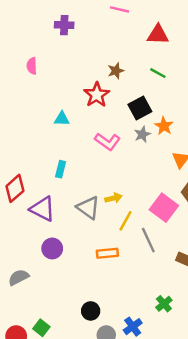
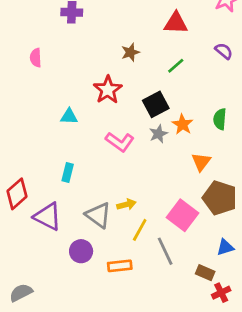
brown star: (116, 71) -> (130, 52), moved
green line: (158, 73) -> (176, 66), turned -70
purple circle: (52, 248) -> (81, 251), moved

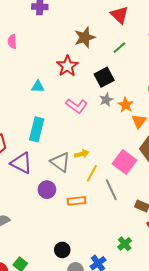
red triangle: (176, 23) -> (119, 15), turned 42
brown star: (130, 52) -> (85, 37), size x1.5
orange star: (182, 124) -> (126, 105), moved
cyan rectangle: (68, 172) -> (37, 129), size x1.6

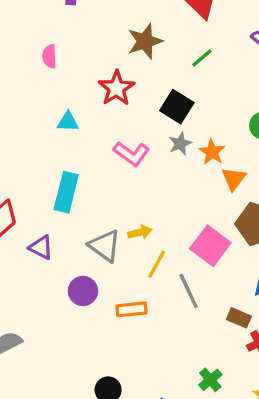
pink semicircle: (12, 41) -> (49, 56), moved
black square: (104, 77) -> (177, 107), turned -30
purple triangle: (21, 163) -> (41, 247), size x0.7

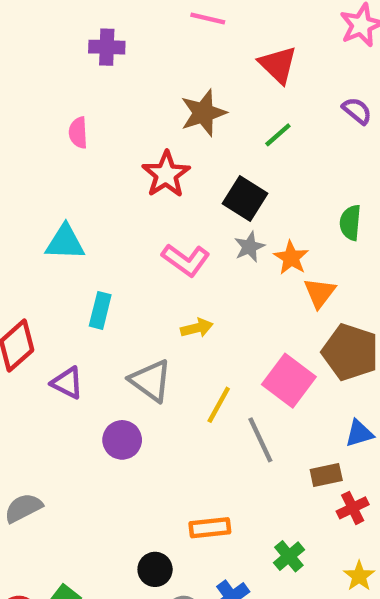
cyan triangle: (68, 122) -> (65, 242), moved, size x1.4
cyan rectangle: (66, 192) -> (100, 310), size x0.7
yellow arrow: (140, 232) -> (197, 328), moved
orange rectangle: (132, 309) -> (210, 528), moved
brown rectangle: (239, 318) -> (326, 475), turned -35

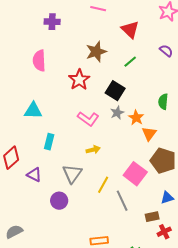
pink semicircle: (78, 133) -> (39, 61), size x1.5
gray triangle: (151, 381) -> (72, 174), turned 30

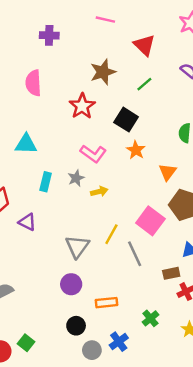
gray star: (117, 113) -> (76, 178), moved
orange star: (136, 118) -> (136, 150), moved
gray triangle: (72, 174) -> (77, 246), moved
purple circle: (59, 201) -> (71, 284), moved

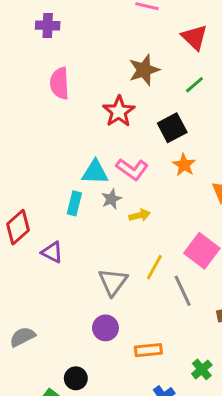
purple cross: (49, 35) -> (48, 25), moved
black square: (126, 120) -> (172, 128), turned 30
cyan triangle: (26, 144) -> (95, 172), moved
black circle: (76, 326) -> (76, 378), moved

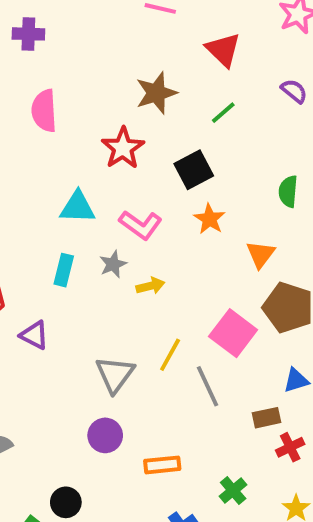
cyan triangle: (95, 172) -> (78, 207), moved

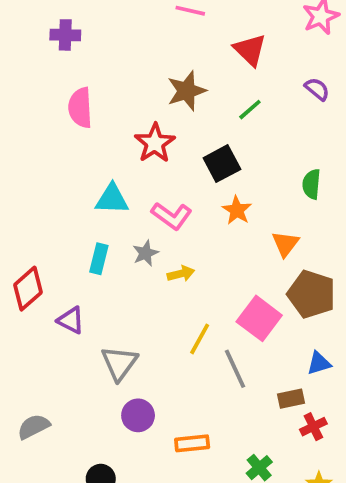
gray triangle: (115, 374) -> (119, 363), moved

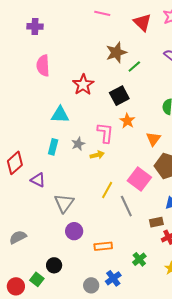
red triangle: (250, 50) -> (142, 22), moved
brown star: (187, 91) -> (116, 53), moved
pink L-shape: (172, 216) -> (105, 133), moved, turned -120

